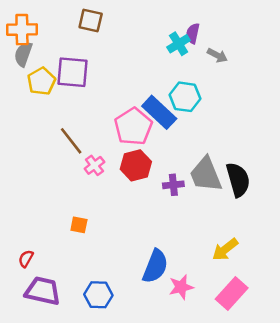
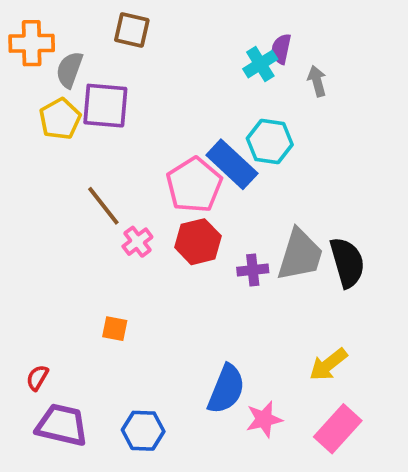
gray semicircle: (23, 54) -> (69, 70), moved
gray arrow: (217, 55) -> (317, 81), turned -132
gray trapezoid: (206, 174) -> (300, 255), turned -141

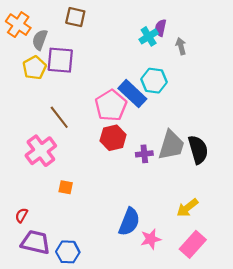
orange cross: (32, 43) -> (18, 25), turned 35
pink cross: (137, 242) -> (41, 151), moved, size x1.8
blue hexagon: (143, 431) -> (68, 252), moved

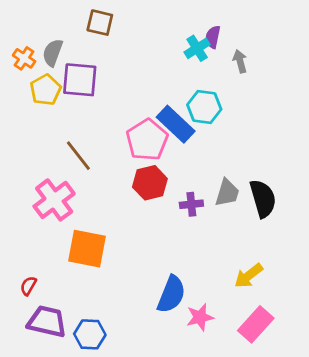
orange cross: (18, 25) -> (24, 58), moved, size x0.7
gray trapezoid: (171, 145) -> (227, 193), size x0.7
orange square: (66, 187) -> (87, 249), size x2.0

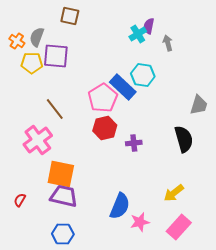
yellow pentagon: (46, 90) -> (32, 63), turned 30
gray trapezoid: (227, 193) -> (199, 105), moved
purple trapezoid: (47, 322) -> (64, 196), moved

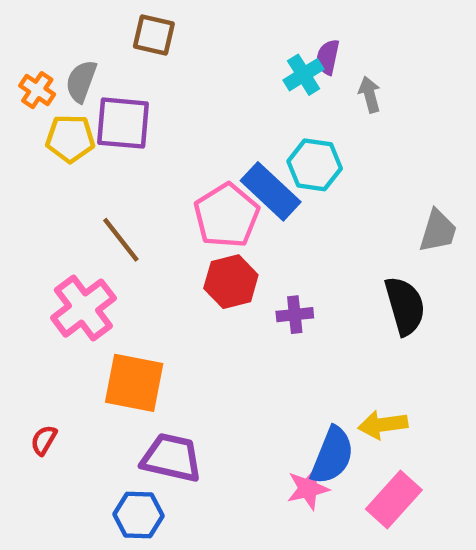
yellow arrow: (174, 193) -> (383, 425), turned 30
purple trapezoid: (64, 196) -> (171, 458), moved
blue semicircle: (120, 206) -> (332, 456), moved

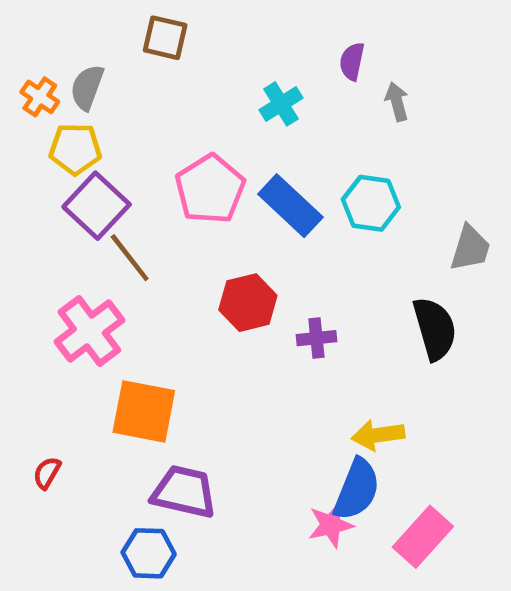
cyan cross: (304, 75) -> (281, 104), moved
purple square: (123, 123) -> (97, 206), moved, turned 38
cyan hexagon: (315, 165) -> (371, 203), moved
pink pentagon: (227, 216) -> (210, 189), moved
yellow arrow: (383, 425) -> (378, 435), moved

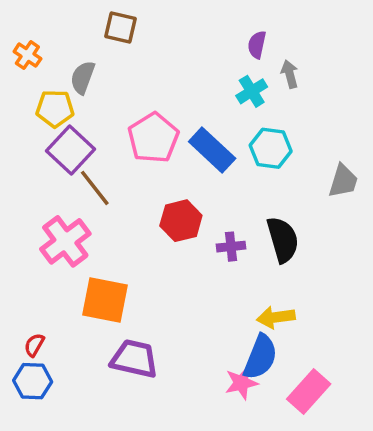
gray semicircle: (87, 87) -> (83, 77), moved
orange cross: (40, 97) -> (27, 55), moved
cyan cross: (281, 104) -> (252, 91), moved
black semicircle: (435, 329) -> (283, 240), moved
blue hexagon: (149, 553) -> (33, 381), moved

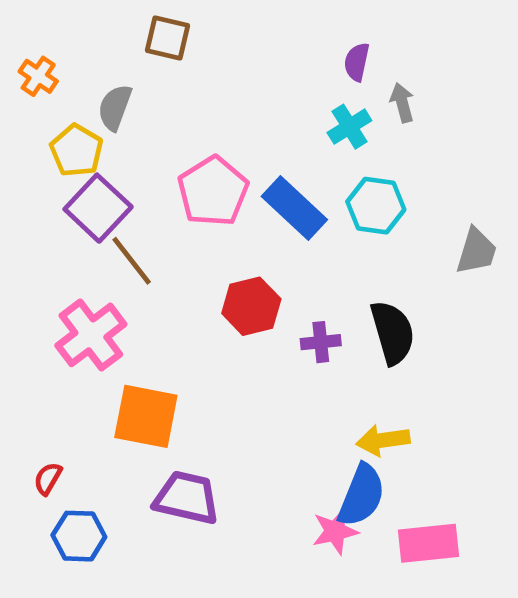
yellow pentagon: (55, 109) -> (77, 151), turned 30
blue hexagon: (33, 381) -> (79, 536), moved
pink rectangle: (309, 391) -> (429, 543), turned 42

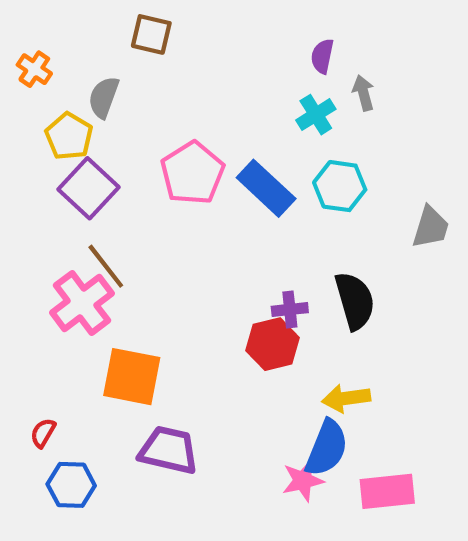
brown line: (132, 261) -> (106, 266), moved
red hexagon: (251, 306) -> (273, 344), moved

